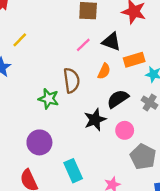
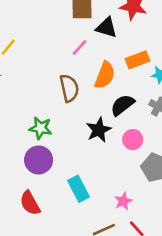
black triangle: (111, 42) -> (106, 28), moved
orange semicircle: (104, 71) -> (105, 75), size x1.5
green star: (49, 99) -> (40, 128), moved

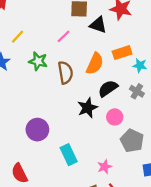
pink line: (79, 48) -> (64, 36), moved
green star: (40, 128) -> (38, 61), moved
red semicircle: (30, 203) -> (19, 173), moved

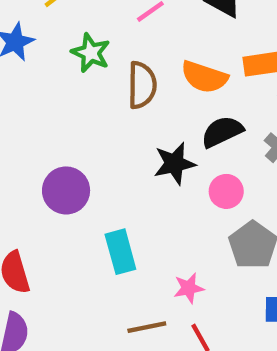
orange semicircle: (95, 64) -> (204, 77), turned 75

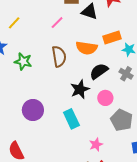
green star: (91, 53) -> (23, 61), moved
cyan rectangle: (120, 252) -> (71, 119), moved

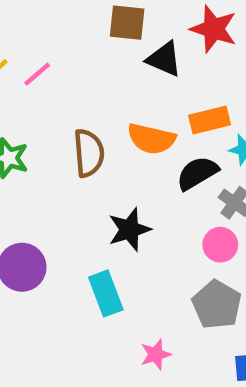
pink line: (57, 23) -> (37, 74), moved
black semicircle: (99, 71) -> (197, 173), moved
pink circle: (105, 98) -> (220, 245), moved

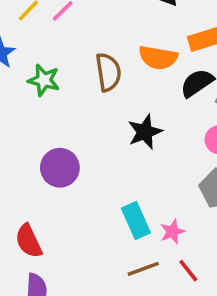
cyan rectangle: (106, 293) -> (136, 221), moved

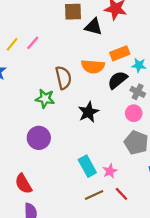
green star: (44, 80) -> (45, 99), moved

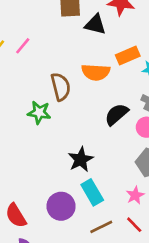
black semicircle: (118, 80) -> (117, 114), moved
black star: (88, 112) -> (81, 159), moved
purple circle: (39, 138) -> (61, 206), moved
pink star: (110, 171) -> (135, 195), moved

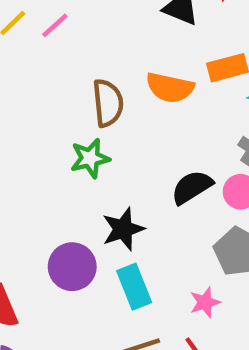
green star: (39, 112) -> (90, 158), moved, turned -30
black semicircle: (117, 114) -> (192, 187), moved
purple circle: (61, 206) -> (72, 267), moved

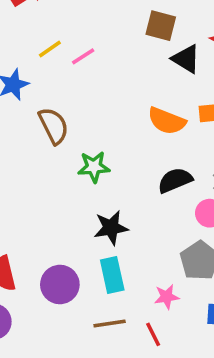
brown semicircle: (108, 103) -> (54, 126), moved, turned -30
black semicircle: (192, 187) -> (175, 180), moved
purple circle: (72, 267) -> (60, 284), moved

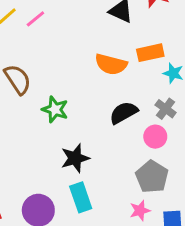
green star: (94, 167) -> (55, 109), turned 30
pink star: (167, 297) -> (140, 211), moved

